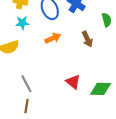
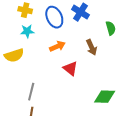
red triangle: (73, 82) -> (70, 68), moved
gray line: (26, 84) -> (31, 92), turned 42

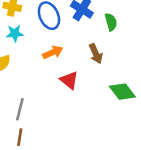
green semicircle: (111, 28) -> (111, 22), moved
green diamond: (105, 97) -> (122, 92), moved, turned 50

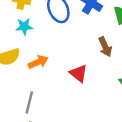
orange arrow: (53, 52) -> (38, 62), moved

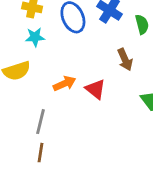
orange arrow: (38, 62) -> (64, 84), moved

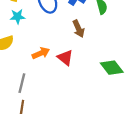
brown arrow: (125, 60) -> (79, 29), moved

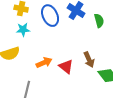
brown arrow: (79, 29) -> (89, 60), moved

